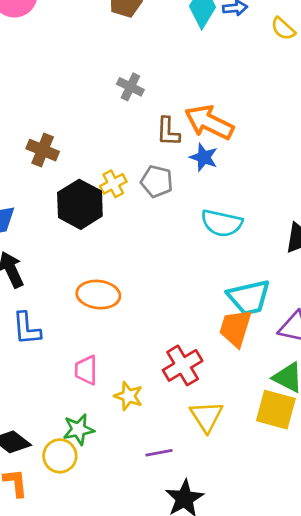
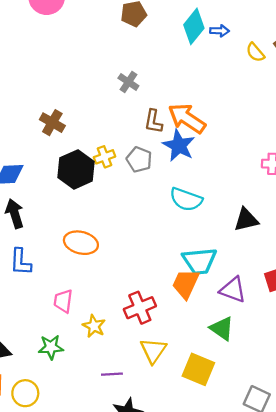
blue star: (204, 157) -> (179, 146), size x1.4
yellow square: (276, 410) -> (198, 369), moved
yellow circle: (60, 456) -> (25, 393), moved

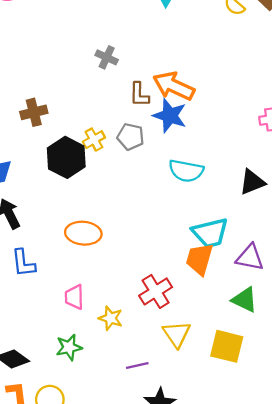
brown cross: (52, 123) -> (34, 112), turned -35

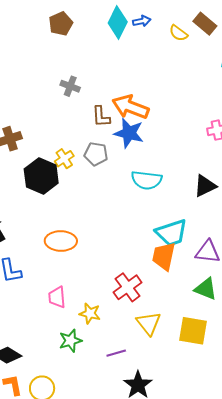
green star: (69, 347) -> (70, 341), moved

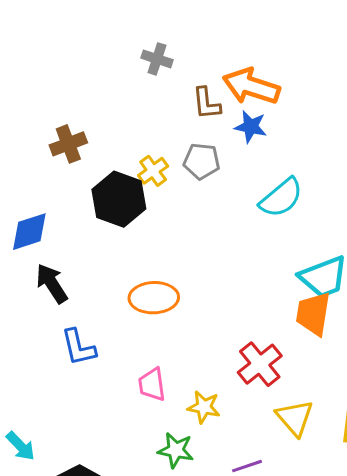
blue star: (129, 133) -> (251, 127), size x0.7
cyan semicircle: (147, 180) -> (281, 198), turned -44
green star: (70, 341) -> (176, 450), turned 30

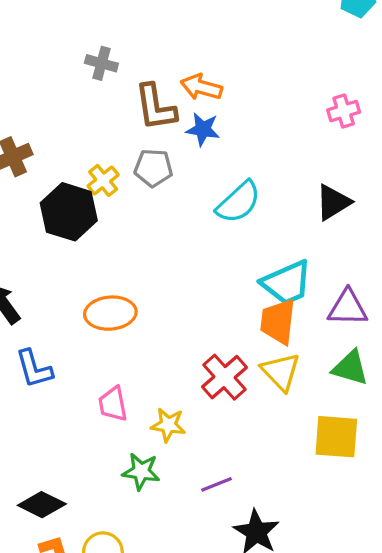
orange arrow: (251, 86) -> (201, 87), size x0.7
brown L-shape: (206, 103) -> (155, 107), size x1.4
yellow triangle: (295, 418) -> (281, 372), moved

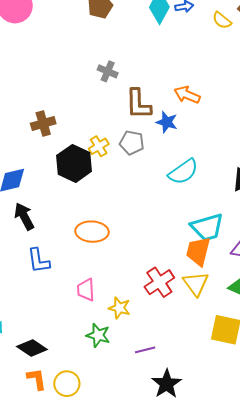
orange arrow: (201, 87) -> (187, 95), moved

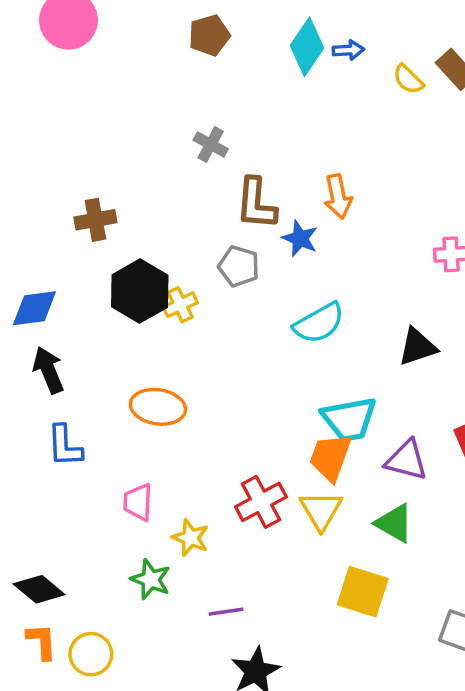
orange arrow: (187, 95) -> (338, 196), turned -130
yellow cross: (99, 146) -> (180, 305), moved

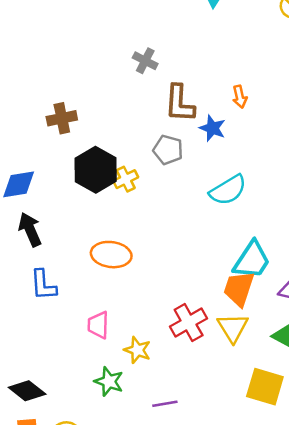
orange arrow: (338, 196) -> (240, 97), size x0.7
cyan trapezoid: (349, 419) -> (252, 260), turned -45

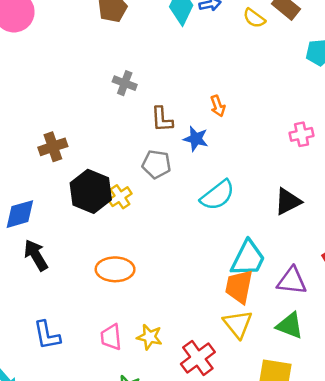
brown L-shape: (180, 103) -> (162, 119), size x0.7
blue L-shape: (43, 285) -> (47, 335), moved
red cross: (189, 323) -> (198, 358), moved
yellow star: (137, 350) -> (150, 337), moved

